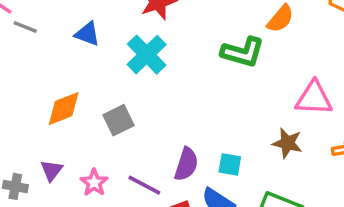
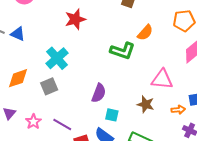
blue triangle: (87, 34) -> (18, 34), moved
cyan cross: (147, 55) -> (57, 58), moved
purple semicircle: (186, 164) -> (99, 93), moved

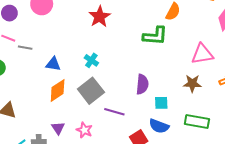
blue triangle: (18, 34) -> (53, 64), moved
cyan cross: (57, 58) -> (91, 60), size x0.6
gray square: (49, 86) -> (91, 91), size x1.4
purple line: (62, 124) -> (114, 112), moved

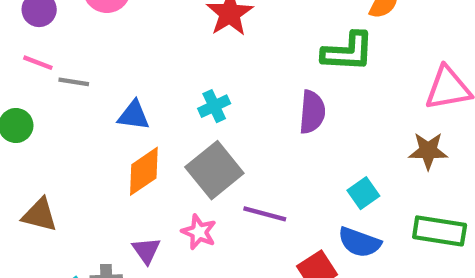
cyan cross: (91, 60) -> (214, 106), turned 32
purple semicircle: (142, 84) -> (312, 112), moved
cyan square: (161, 103) -> (363, 193), turned -32
pink star: (84, 130) -> (199, 232), moved

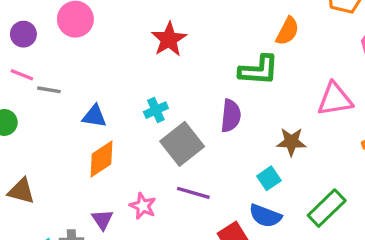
brown star: (428, 151) -> (291, 142), moved
gray square: (214, 170) -> (182, 144), moved
green rectangle: (440, 231) -> (327, 208), turned -54

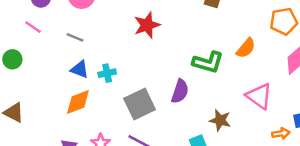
orange semicircle: (287, 31) -> (246, 48), moved
gray line: (49, 90) -> (75, 37), moved
pink triangle: (335, 99) -> (259, 96), turned 32
cyan cross: (156, 110) -> (107, 73), moved

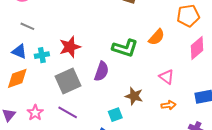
red star: (147, 25) -> (70, 47), moved
gray line: (75, 37) -> (27, 26), moved
pink triangle: (259, 96) -> (167, 77), size x0.7
orange arrow: (281, 133) -> (168, 105), moved

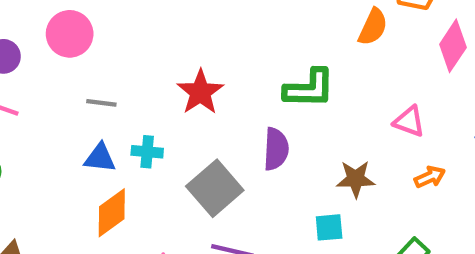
orange semicircle: (157, 37) -> (373, 27), moved
red star: (70, 47) -> (200, 92), moved
cyan cross: (42, 55) -> (147, 152), turned 32
cyan square: (115, 115) -> (329, 227), turned 32

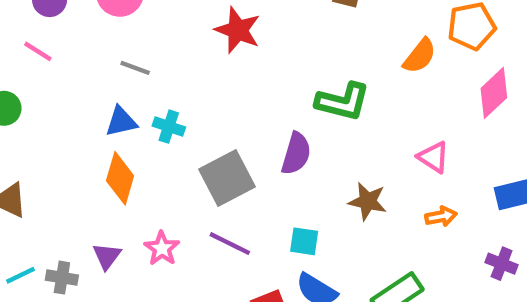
red star: (200, 92) -> (238, 30), moved, turned -30
blue triangle: (100, 158) -> (121, 122), turned -32
orange diamond: (112, 213) -> (120, 178), turned -51
cyan square: (329, 227) -> (304, 241), moved

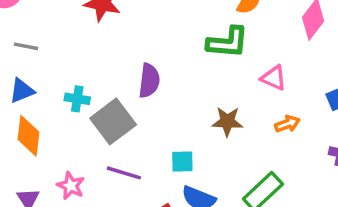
green L-shape: (343, 102) -> (228, 42), moved
cyan cross: (169, 127) -> (77, 99), moved
purple semicircle: (296, 154) -> (149, 81), moved

